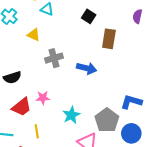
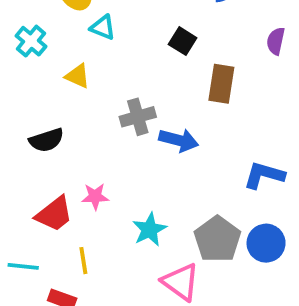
gray cross: (54, 58) -> (138, 117), moved
black semicircle: (12, 77) -> (47, 140), moved
blue L-shape: (131, 102) -> (264, 175), moved
blue circle: (131, 133) -> (266, 243), moved

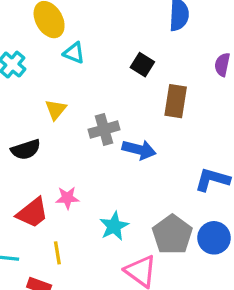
yellow triangle: (78, 76) -> (56, 110), moved, turned 45

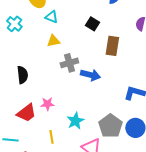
yellow triangle: (56, 110) -> (53, 41), moved, turned 40
black semicircle: (26, 150) -> (22, 75), turned -78
yellow line: (57, 253) -> (51, 137), moved

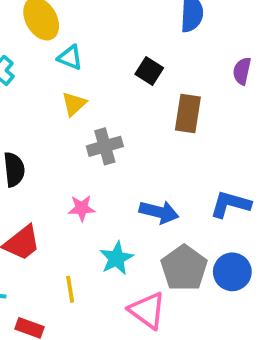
yellow triangle: (53, 41) -> (74, 104), turned -32
blue arrow: (90, 75) -> (159, 212), moved
pink star: (47, 104) -> (82, 208), moved

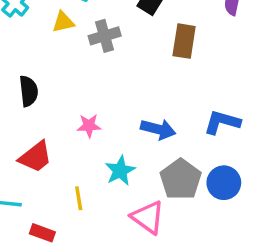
yellow triangle: (74, 104) -> (63, 22), moved, turned 30
gray cross: (105, 146) -> (105, 36), moved

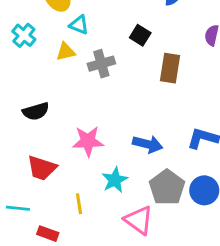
black semicircle: (29, 91) -> (36, 111), turned 80
pink star: (89, 126) -> (88, 141), size x1.5
red trapezoid: (35, 157) -> (42, 168), turned 56

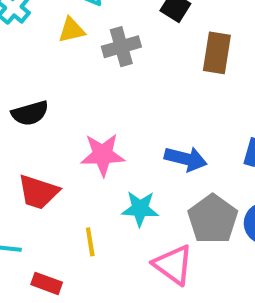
cyan star: (115, 180) -> (140, 209), turned 30

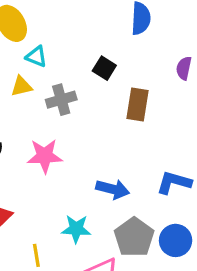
pink star: (103, 155) -> (45, 156), moved

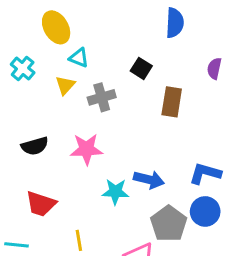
yellow triangle: (21, 86) -> (65, 85), turned -35
cyan star: (76, 229) -> (115, 192), moved
blue circle: (176, 240) -> (205, 211), moved

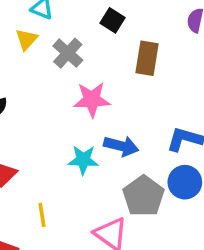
gray cross: (102, 97) -> (68, 53), turned -32
pink star: (86, 149) -> (92, 100), moved

